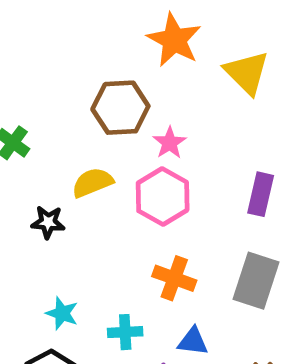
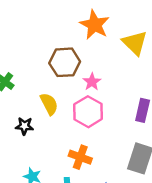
yellow semicircle: (92, 182) -> (49, 104), turned 85
orange cross: (174, 278) -> (80, 157), moved

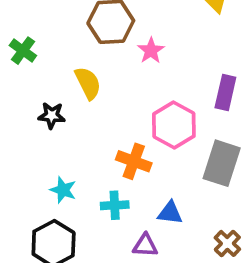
pink hexagon: (88, 112) -> (174, 125), moved

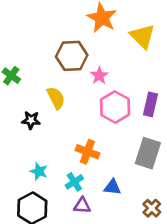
pink hexagon: (174, 125) -> (115, 107), moved
cyan cross: (115, 205) -> (74, 182), turned -30
purple triangle: (145, 245) -> (82, 206), moved

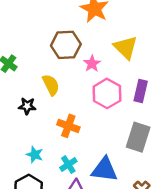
yellow triangle: (143, 36) -> (126, 47), moved
orange cross: (87, 152) -> (68, 126), moved
blue triangle: (112, 187) -> (104, 170), size x1.6

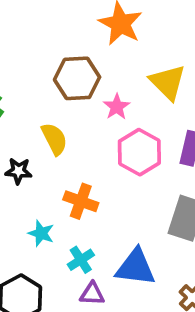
cyan star: (35, 155) -> (41, 233), moved

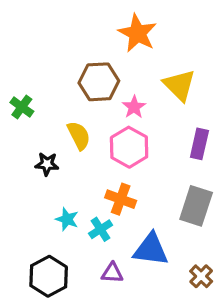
pink hexagon: (139, 152) -> (129, 147), moved
orange cross: (81, 201) -> (121, 199), moved
cyan cross: (81, 260) -> (101, 229), moved

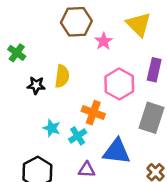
green cross: (22, 107) -> (17, 53), moved
yellow semicircle: (79, 135) -> (62, 76), moved, turned 35
pink hexagon: (129, 147) -> (119, 84), moved

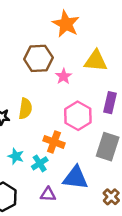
yellow triangle: (139, 24) -> (96, 61), turned -40

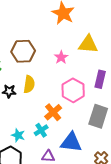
brown hexagon: (38, 58) -> (23, 51), moved
orange cross: (54, 142) -> (53, 112), turned 30
cyan star: (16, 156) -> (18, 135), moved

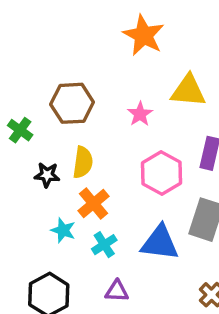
orange cross: (53, 112) -> (94, 203), moved
cyan star: (18, 135) -> (63, 230), moved
blue triangle: (71, 142) -> (160, 243), moved

